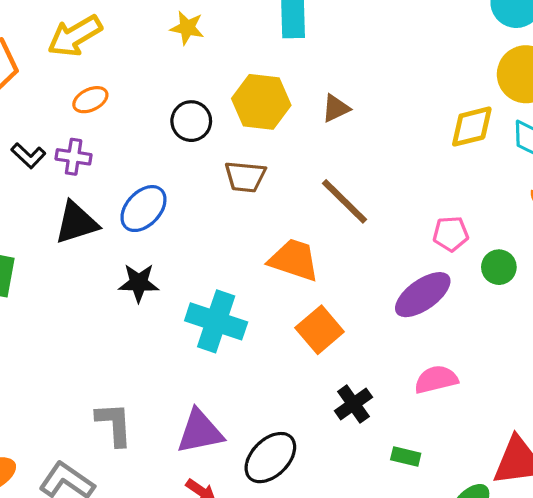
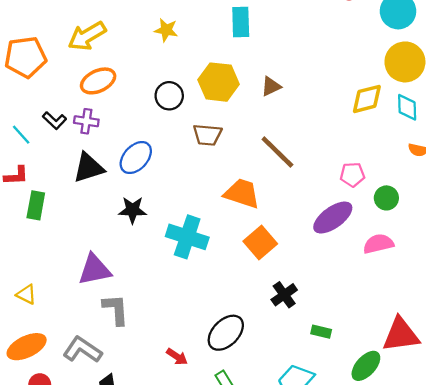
orange ellipse: (90, 100) -> (98, 81), size x1.4
pink semicircle: (436, 379) -> (378, 244), moved
purple triangle: (200, 432) -> (94, 270), moved

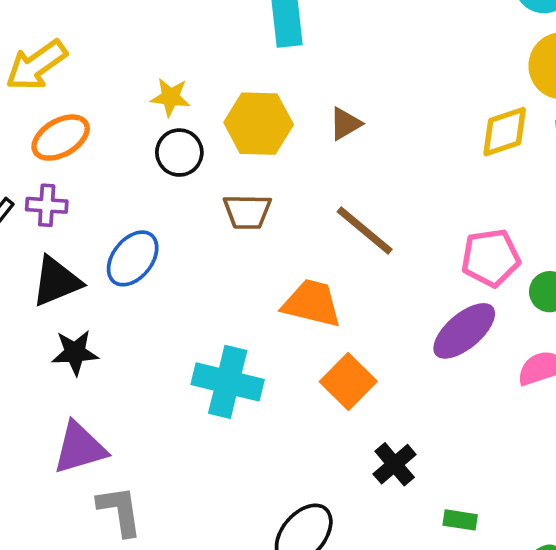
yellow star: (166, 30) -> (170, 97), moved
pink pentagon: (352, 175) -> (491, 258), size x1.4
black star: (133, 210) -> (75, 353), moved

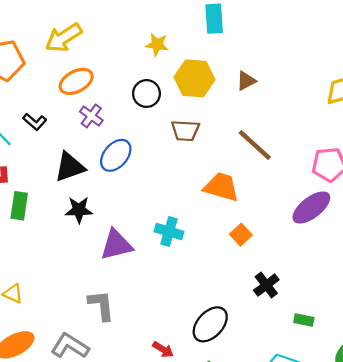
yellow star: (170, 97) -> (157, 45), moved
purple cross: (47, 205) -> (91, 116), moved, turned 30
cyan cross: (228, 382) -> (169, 232), size x0.7
orange square: (348, 382) -> (241, 235), size x0.7
purple triangle: (80, 448) -> (116, 245), moved

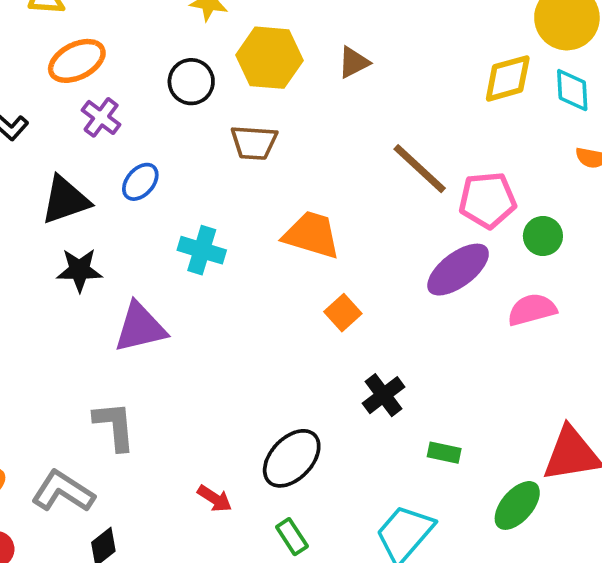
brown line: (255, 145) -> (420, 169), moved
blue ellipse: (116, 155) -> (140, 182), size x0.7
cyan cross: (169, 232) -> (202, 250), moved

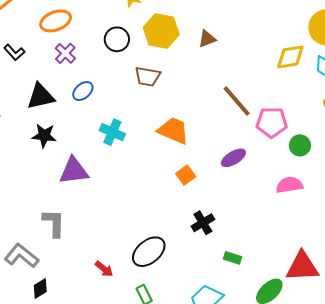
purple ellipse: (458, 270) -> (233, 158), moved, size x0.7

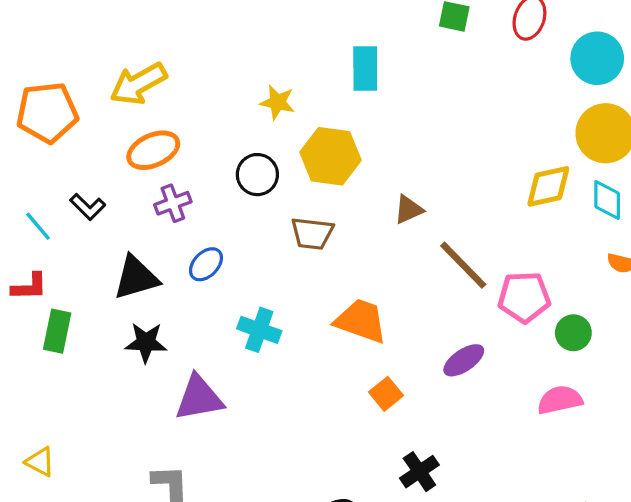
brown triangle: (207, 39) -> (409, 210), moved
purple cross: (65, 53) -> (173, 203), turned 30

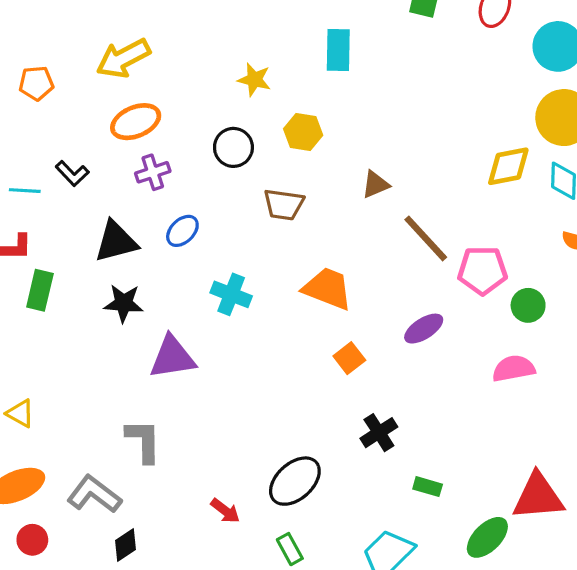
orange pentagon: (47, 113) -> (36, 83), size x0.6
yellow hexagon: (330, 156) -> (303, 132), size x0.7
cyan line: (38, 226) -> (25, 191), turned -48

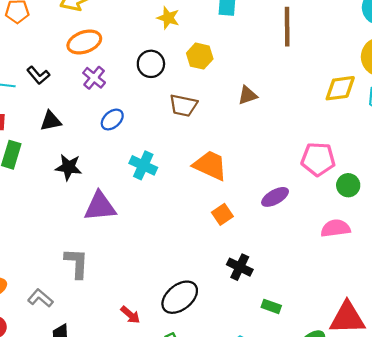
purple cross: (153, 172) -> (94, 78), turned -35
brown line: (426, 238) -> (287, 27), moved, turned 39
black triangle: (116, 242) -> (51, 121), moved, size x0.7
black cross: (379, 433) -> (240, 267), turned -35
gray L-shape: (94, 494) -> (40, 298), size x0.7

